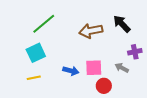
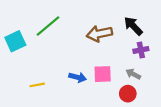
purple cross: (135, 52) -> (141, 50), moved
cyan square: (36, 53) -> (15, 41), moved
red circle: (104, 86) -> (128, 94), moved

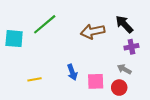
cyan square: (15, 41) -> (14, 39), turned 30
pink square: (103, 74) -> (96, 81), moved
blue arrow: (78, 77) -> (72, 72), turned 56

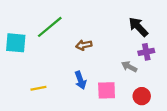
brown arrow: (93, 31) -> (84, 45), moved, size x0.6
gray arrow: (124, 69) -> (129, 67), moved
red circle: (119, 88) -> (142, 96), moved

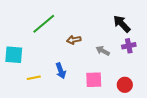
cyan square: (16, 43) -> (14, 55), moved
gray arrow: (129, 67) -> (103, 51), moved
blue arrow: (80, 80) -> (61, 71), moved

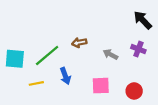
green line: (44, 24) -> (47, 55), moved
black arrow: (122, 24) -> (143, 20), moved
purple cross: (129, 46) -> (138, 49), turned 32

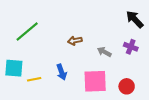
green line: (47, 55) -> (27, 31), moved
cyan square: (15, 59) -> (14, 68), moved
pink square: (101, 86) -> (95, 81), size x1.4

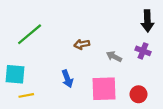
black arrow: (135, 19) -> (147, 21), turned -138
yellow line: (34, 79) -> (26, 95), moved

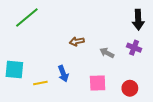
green line: (30, 34) -> (27, 17), moved
pink square: (104, 89) -> (98, 83), size x0.7
yellow line: (26, 95) -> (40, 83), moved

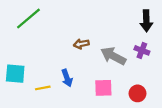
gray arrow: (107, 53) -> (113, 56), size x1.6

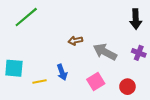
purple cross: (142, 50) -> (139, 53), moved
pink square: (103, 88) -> (96, 82), turned -30

